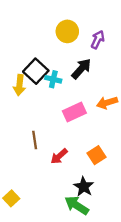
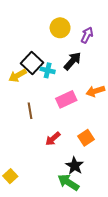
yellow arrow: (19, 85) -> (18, 76), turned 54
brown line: (35, 140) -> (30, 111), moved

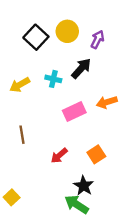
black square: (32, 63) -> (36, 37), moved
brown line: (30, 111) -> (22, 135), moved

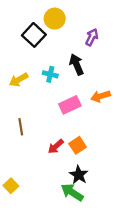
yellow circle: (67, 31) -> (55, 19), moved
black arrow: (81, 68) -> (76, 64), turned -65
orange square: (96, 154) -> (78, 145), moved

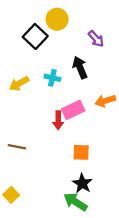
purple arrow: (92, 37) -> (96, 39), turned 112
brown line: (21, 127) -> (17, 147), moved, turned -70
orange square: (78, 145) -> (81, 152), turned 35
red arrow: (56, 146) -> (58, 120), moved, turned -49

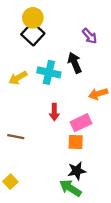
yellow circle: (57, 19) -> (33, 18), moved
cyan cross: (52, 78) -> (49, 72), size x1.5
pink rectangle: (73, 110) -> (81, 123), moved
black star: (82, 183) -> (77, 171), turned 30

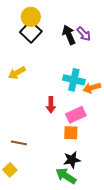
black arrow: (75, 63) -> (69, 35), moved
cyan cross: (49, 72) -> (74, 80), moved
brown line: (16, 137) -> (19, 143), moved

